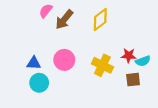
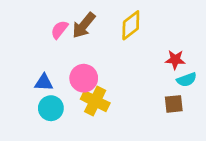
pink semicircle: (46, 11) -> (59, 30), moved
red star: (129, 56) -> (175, 60), moved
yellow cross: (102, 65) -> (95, 101), moved

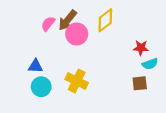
pink circle: (84, 78) -> (77, 34), moved

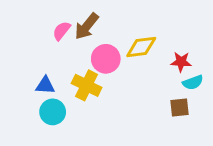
yellow diamond: (105, 20) -> (141, 47), moved, turned 30
pink circle: (77, 34) -> (106, 59), moved
yellow cross: (77, 81) -> (87, 85), moved

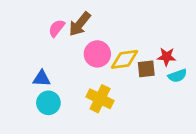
yellow diamond: (141, 47) -> (124, 59), moved
yellow cross: (87, 85) -> (100, 99), moved
brown square: (180, 108) -> (146, 69), moved

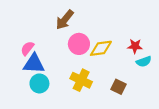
pink semicircle: (57, 28) -> (27, 48), moved
brown square: (146, 69) -> (118, 87), moved, turned 32
blue triangle: (42, 78) -> (34, 64), size x1.5

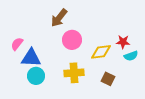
pink semicircle: (27, 48) -> (17, 44), moved
yellow diamond: (101, 48) -> (101, 52), moved
yellow cross: (81, 80) -> (74, 73), turned -30

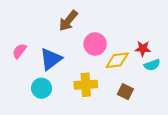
pink circle: (72, 40) -> (95, 44), moved
blue triangle: (31, 58) -> (51, 59), moved, turned -40

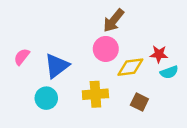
brown arrow: (68, 21) -> (114, 21), moved

